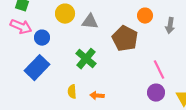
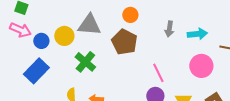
yellow circle: (65, 14) -> (64, 36), moved
orange circle: (145, 16) -> (130, 15), moved
gray triangle: (90, 22) -> (89, 25), size x1.4

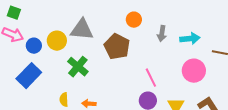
orange circle: (130, 15) -> (134, 20), moved

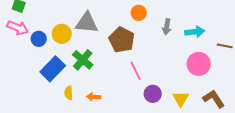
blue rectangle: (29, 76) -> (53, 69), moved
pink line: (151, 78) -> (136, 71), moved

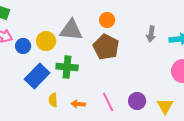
orange circle: (139, 13) -> (107, 20), moved
green cross: (83, 60) -> (67, 67), turned -35
pink line: (136, 71) -> (108, 102), moved

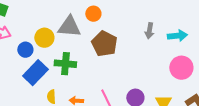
orange circle: (107, 20) -> (93, 14), moved
blue circle: (23, 46) -> (25, 50), moved

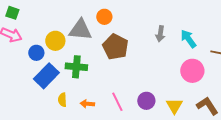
cyan arrow: (177, 36) -> (188, 39), turned -120

